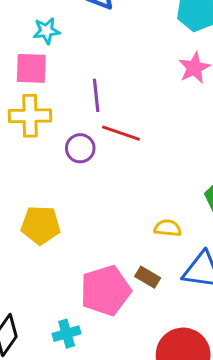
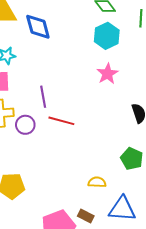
purple circle: (80, 148) -> (25, 125), moved

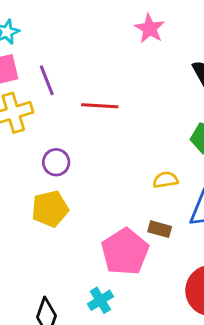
purple line: (43, 97) -> (47, 80), moved
purple circle: (25, 125) -> (56, 162), moved

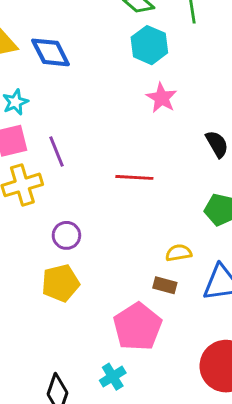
red line: (100, 106) -> (134, 177), moved
brown rectangle: (160, 229) -> (165, 285), moved

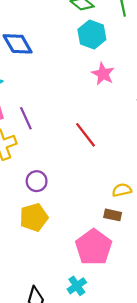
red line: (134, 177) -> (86, 135), turned 52

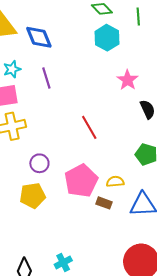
pink star: (103, 74) -> (127, 80), moved
purple line: (26, 118) -> (46, 78), moved
pink pentagon: (94, 247) -> (81, 181), moved

